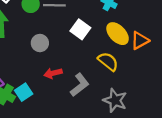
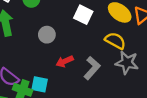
cyan square: (24, 92) -> (40, 84), turned -35
gray star: (115, 100) -> (127, 63), moved

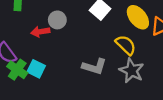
red arrow: (65, 61) -> (40, 32), moved
gray L-shape: (92, 68) -> (94, 66), turned 50

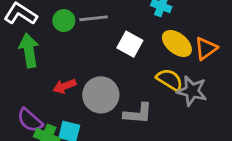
gray circle: (57, 20) -> (101, 95), moved, size x1.6
gray star: (132, 71) -> (192, 91), moved

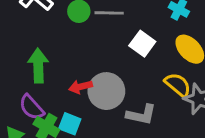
green arrow: (29, 50) -> (38, 66), moved
red arrow: (64, 86) -> (81, 87), moved

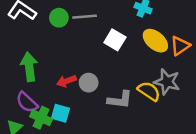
yellow semicircle: (178, 85) -> (149, 91), moved
gray circle: (106, 91) -> (89, 83), size x0.6

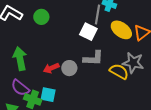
gray line: (85, 17) -> (97, 15), moved, turned -72
gray L-shape: (120, 100) -> (93, 58), moved

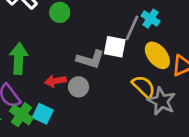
white square: (88, 32) -> (115, 47), turned -30
gray L-shape: (93, 58) -> (90, 59), moved
yellow semicircle: (119, 71) -> (144, 87), moved

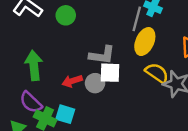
white square: (115, 47) -> (110, 73), moved
yellow ellipse: (157, 55) -> (145, 42), moved, turned 72

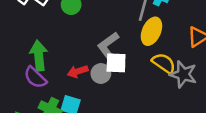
gray L-shape: (102, 55) -> (108, 45), turned 136
purple semicircle: (31, 102) -> (35, 77), moved

